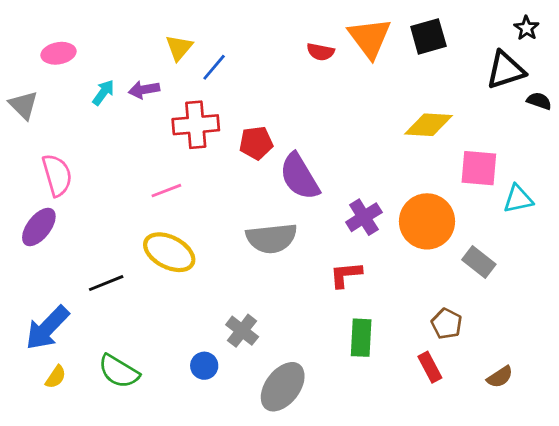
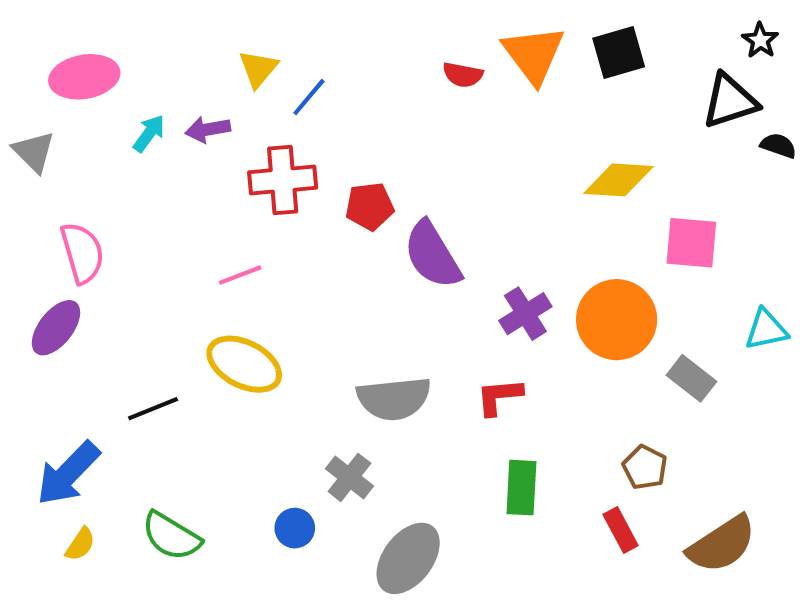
pink ellipse: (58, 53) -> (84, 77), size x1.4
cyan triangle: (518, 199) -> (766, 330), moved
gray semicircle: (271, 238) -> (394, 399), moved
brown semicircle: (500, 377) -> (722, 544), size x1.8

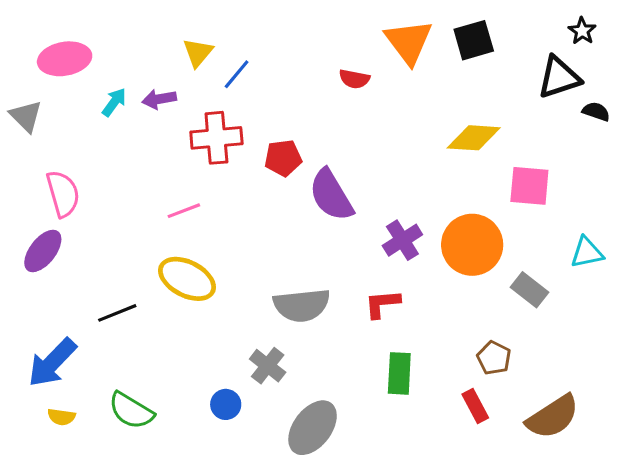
red semicircle: (463, 75) -> (354, 79), moved
yellow semicircle: (80, 544) -> (61, 417), turned 64

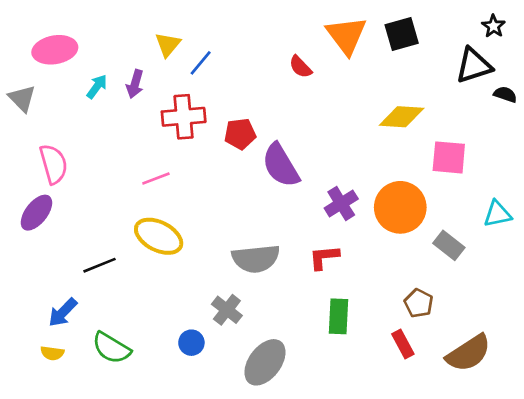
red semicircle: (354, 79) -> (300, 67), turned 35
purple arrow: (159, 99) -> (135, 84), turned -64
blue arrow: (52, 363) -> (63, 312), moved, size x0.7

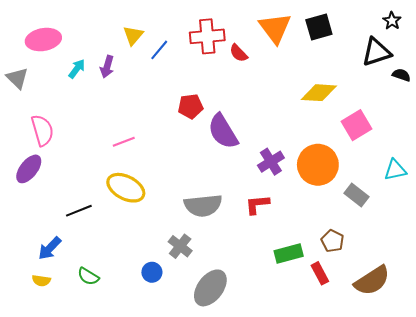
red cross: (184, 117) -> (207, 36), moved
pink square: (449, 157) -> (356, 125), turned -36
green rectangle: (339, 316) -> (289, 253), moved, turned 72
green semicircle: (111, 348) -> (88, 276), size x0.7

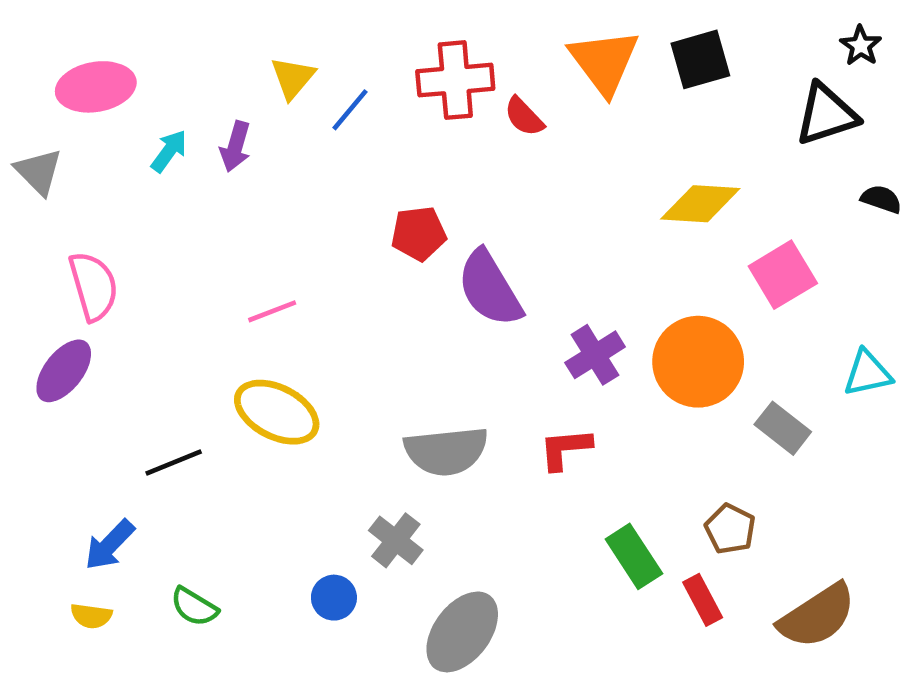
black semicircle: (401, 75) -> (881, 199), moved
green rectangle: (289, 253) -> (634, 556), turned 72

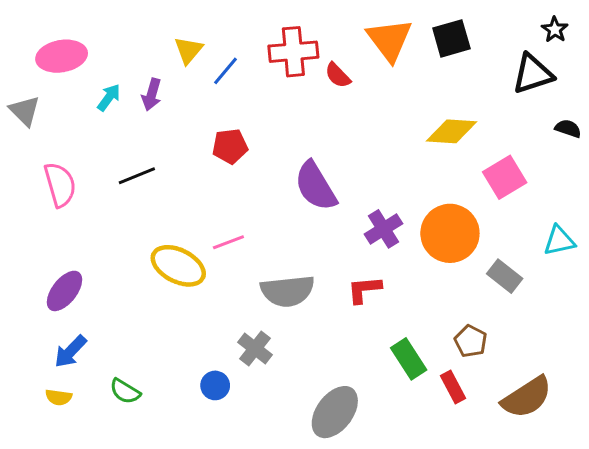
red pentagon: (419, 233) -> (230, 146), moved
pink line: (272, 311) -> (228, 242), moved
purple ellipse: (64, 371) -> (65, 291), moved
black line: (174, 462) -> (137, 176), moved
gray ellipse: (462, 632) -> (335, 412), moved

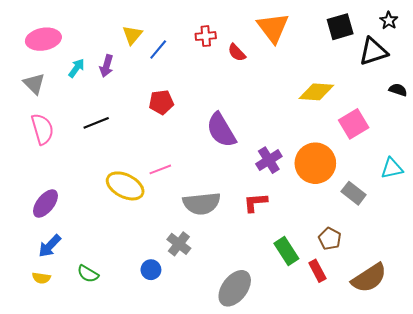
black square: (451, 38) -> (340, 27), moved
red cross: (293, 52) -> (206, 36), size x0.6
gray triangle: (25, 111) -> (34, 84), moved

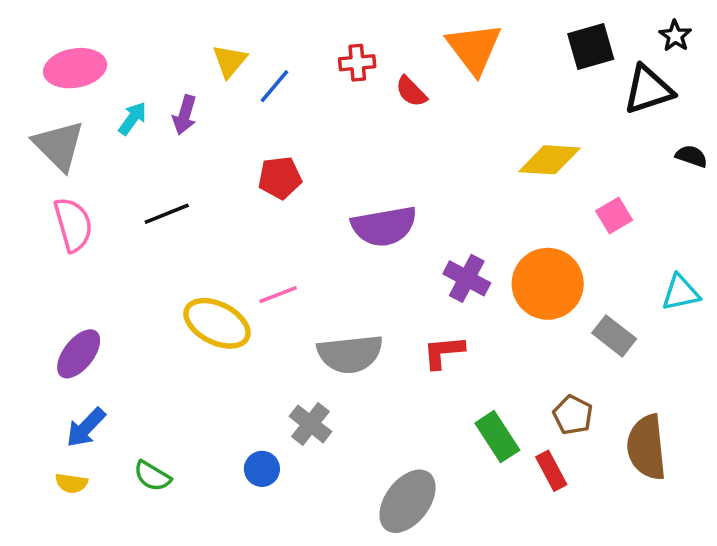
gray triangle: (34, 84) -> (59, 145), size x1.4
pink square: (354, 124) -> (614, 215), size x0.7
purple semicircle: (221, 130) -> (384, 226), turned -69
purple cross: (269, 160) -> (467, 278), turned -30
brown semicircle: (369, 278) -> (647, 447), moved, turned 117

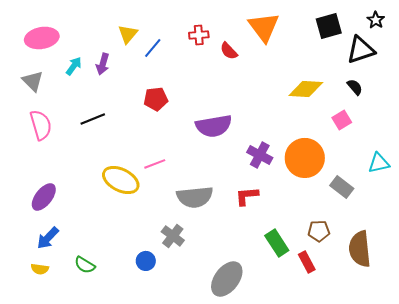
gray triangle: (59, 145) -> (33, 81), size x0.7
black semicircle: (691, 156) -> (355, 87), moved, turned 30
brown pentagon: (573, 415) -> (319, 231), turned -30

